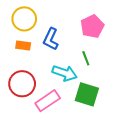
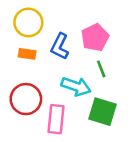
pink pentagon: (92, 26) -> (95, 38), moved
pink rectangle: (48, 101) -> (56, 119), turned -50

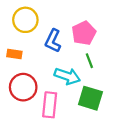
orange rectangle: (27, 54) -> (14, 54), moved

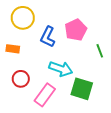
green line: (89, 61) -> (100, 51), moved
red circle: (23, 87) -> (21, 79), size x0.7
pink rectangle: (50, 105) -> (45, 95), turned 30

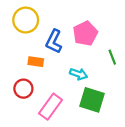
orange rectangle: (13, 49) -> (36, 62), moved
cyan arrow: (61, 69) -> (79, 74), moved, size x0.7

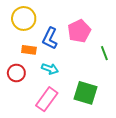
orange rectangle: (36, 62) -> (29, 50), moved
cyan arrow: (79, 74) -> (50, 69), moved
red circle: (23, 89) -> (16, 73), moved

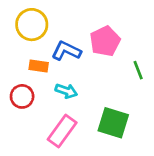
blue L-shape: (50, 38) -> (66, 51), turned 90

